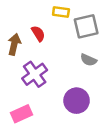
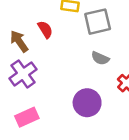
brown arrow: (14, 44) -> (19, 41), turned -48
purple cross: (35, 74) -> (23, 74), moved

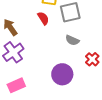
red semicircle: (45, 29) -> (43, 18), moved

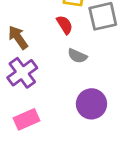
gray semicircle: (72, 40) -> (77, 56), moved

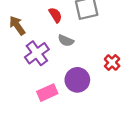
purple cross: (22, 73) -> (37, 53), moved
pink rectangle: (26, 119) -> (47, 93), moved

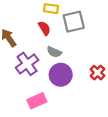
purple circle: (77, 80) -> (61, 75), moved

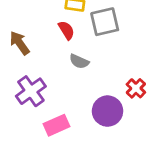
purple cross: (27, 64) -> (31, 91), moved
purple circle: (61, 75) -> (108, 111), moved

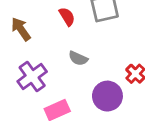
gray semicircle: (79, 61) -> (78, 58), moved

